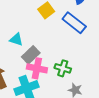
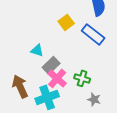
pink cross: (37, 68) -> (57, 78), turned 30

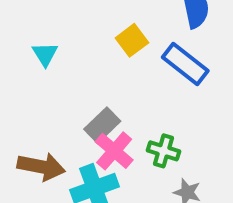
cyan triangle: (37, 50) -> (45, 54), moved, turned 40
brown arrow: (20, 86) -> (41, 167), turned 125

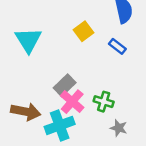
cyan triangle: (45, 54) -> (28, 40), size x1.6
blue rectangle: (185, 64) -> (117, 46), size x0.6

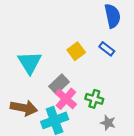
yellow square: (83, 31) -> (76, 51), moved
cyan triangle: (28, 40) -> (30, 63), moved

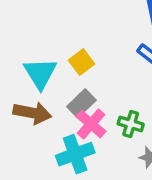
yellow square: (76, 51) -> (81, 62), moved
brown arrow: (24, 108) -> (32, 113), moved

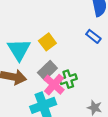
green cross: (131, 124) -> (68, 79), moved, turned -35

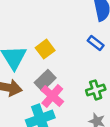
green cross: (68, 79) -> (96, 90), moved

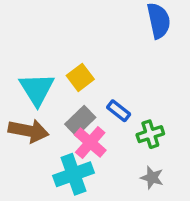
blue rectangle: (96, 43) -> (119, 111), moved

